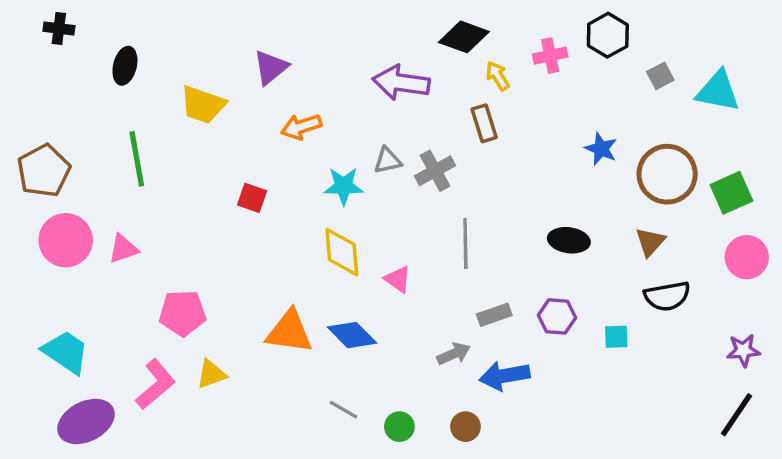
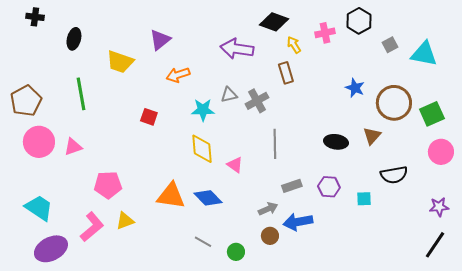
brown triangle: (650, 242) -> (372, 136), moved
brown circle: (465, 427) -> (270, 236), moved

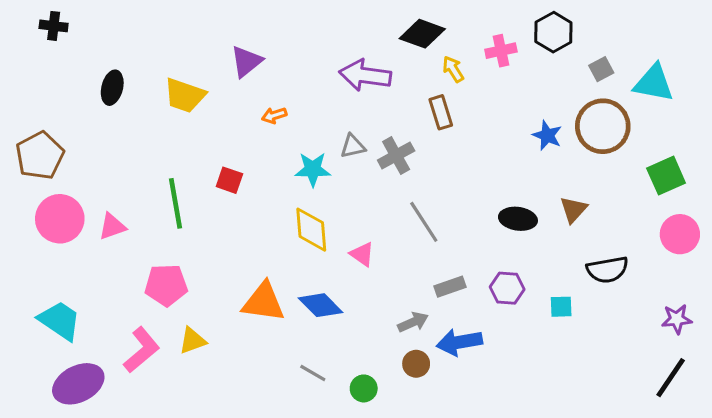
black ellipse: (74, 39) -> (112, 88), moved
orange arrow: (178, 75) -> (274, 115), size x0.7
green line: (81, 94) -> (175, 203), moved
brown circle: (394, 103) -> (603, 126), moved
gray line: (275, 144) -> (424, 222), turned -32

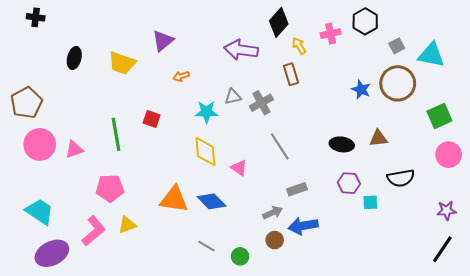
black diamond: (422, 34) -> (279, 22), turned -68
brown triangle: (573, 210) -> (378, 138), turned 42
purple hexagon: (507, 288) -> (349, 183), moved

